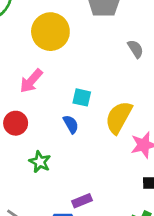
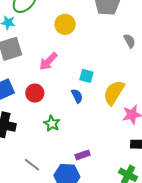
yellow circle: (50, 32) -> (65, 24), size x0.7

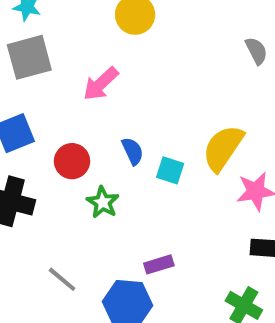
cyan square: (86, 76) -> (170, 170), moved
red circle: (35, 93) -> (72, 161), moved
blue semicircle: (77, 96) -> (133, 151), moved

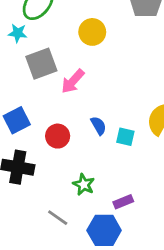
gray square: (29, 57) -> (41, 64), moved
green star: (103, 202) -> (84, 184), moved

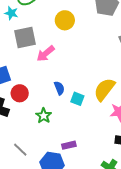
red circle: (58, 136) -> (20, 93), moved
green star: (84, 184) -> (44, 116), moved

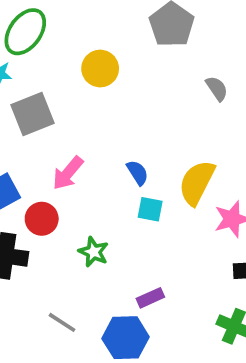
pink arrow: (46, 54) -> (68, 173), moved
blue semicircle: (59, 88) -> (138, 173), moved

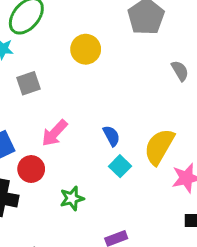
gray square: (33, 114) -> (28, 83), size x0.7
cyan square: (150, 209) -> (120, 166), turned 30
green star: (94, 252) -> (72, 198), turned 30

